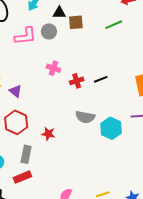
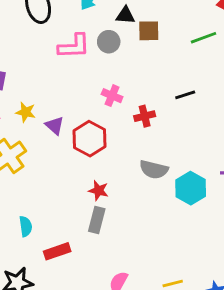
black line: (101, 79) -> (185, 95), moved
red hexagon: (16, 122) -> (90, 139), moved
gray rectangle: (26, 154) -> (97, 220), moved

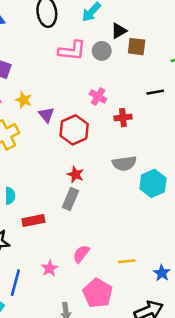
black triangle: (125, 15) -> (119, 31), turned -42
black line: (185, 95) -> (155, 92), moved
gray semicircle: (154, 169) -> (124, 163), turned -30

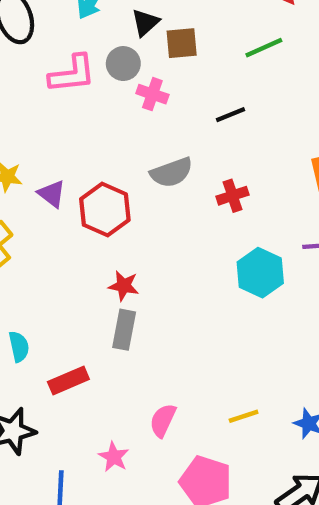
pink cross: (98, 96) -> (152, 94), moved
red cross: (123, 118) -> (233, 196), moved
gray semicircle: (124, 163) -> (172, 172), moved

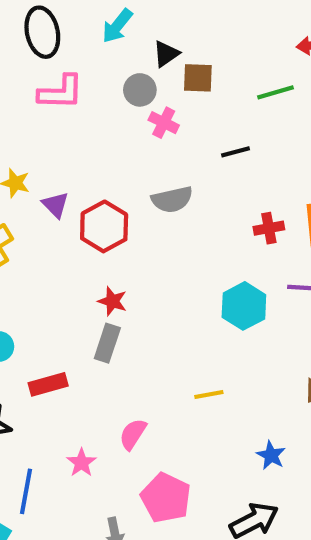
pink L-shape: (72, 74) -> (61, 92), moved
red cross: (233, 196) -> (269, 228), moved
yellow line: (244, 416) -> (209, 394), moved

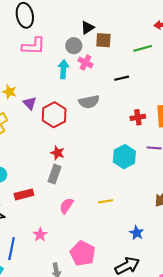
cyan arrow: (117, 26) -> (63, 69), moved, turned 144
pink semicircle: (133, 434) -> (66, 206), moved

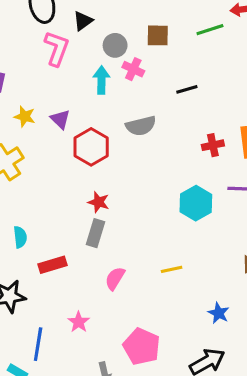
black triangle: (87, 28) -> (83, 21), moved
pink L-shape: (34, 46) -> (57, 48), turned -70
green line: (143, 48) -> (210, 30), moved
purple triangle: (30, 103) -> (60, 119), moved

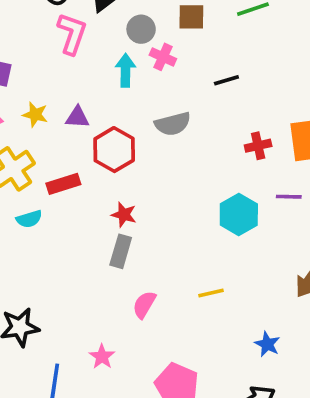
purple triangle: (60, 119) -> (77, 117), turned -40
cyan semicircle: (20, 237) -> (29, 219), moved, turned 80
red rectangle: (52, 265) -> (63, 184), moved

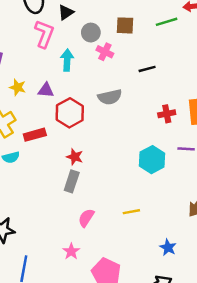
cyan arrow: (125, 70) -> (67, 60), moved
pink star: (102, 357) -> (71, 251), moved

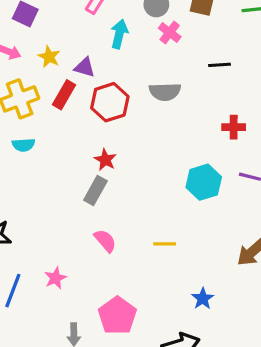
red rectangle: (35, 135) -> (64, 95), moved, turned -55
pink semicircle: (86, 218) -> (105, 241), turned 96
pink star: (71, 251) -> (55, 278), moved

